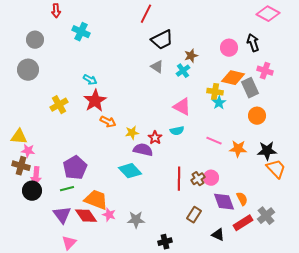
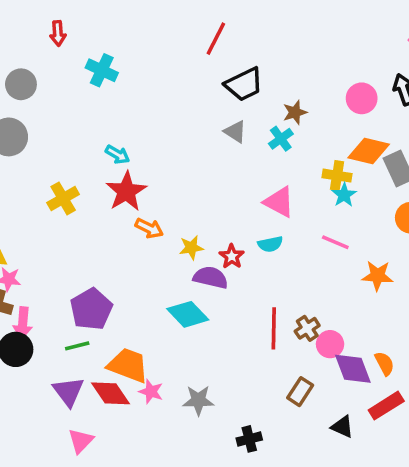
pink line: (214, 141) -> (335, 242), moved
pink circle: (211, 178) -> (330, 344), moved

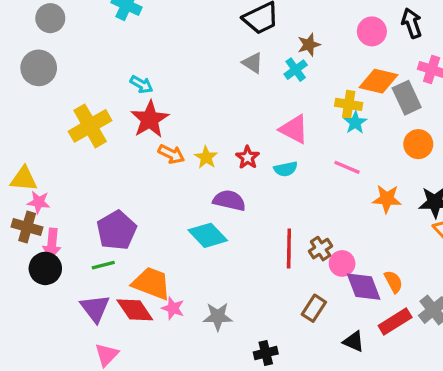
yellow cross: (63, 198) -> (90, 126), size x1.4
yellow star: (191, 248) -> (206, 157), moved, turned -30
red star: (232, 256) -> (248, 157), moved

